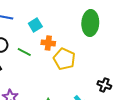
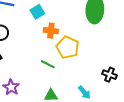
green line: (24, 52) -> (48, 64), moved

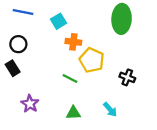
black cross: (110, 75) -> (127, 77), moved

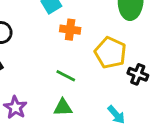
yellow pentagon: (92, 60) -> (110, 53), moved
green triangle: (73, 113) -> (63, 107), moved

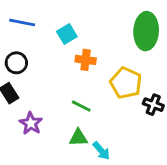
purple star: (15, 107) -> (31, 123), moved
cyan arrow: (116, 115) -> (101, 151), moved

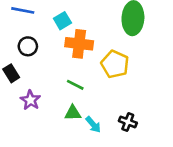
orange cross: (86, 60) -> (79, 44), size x1.5
black circle: (16, 63) -> (28, 46), moved
black cross: (153, 105) -> (128, 122), moved

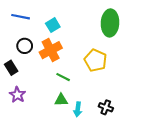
orange cross: (79, 44) -> (51, 50), moved, turned -35
purple star: (30, 100) -> (17, 95), moved
cyan arrow: (93, 125) -> (78, 109), turned 48

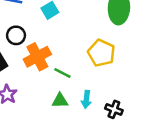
orange cross: (51, 50) -> (37, 57), moved
cyan arrow: (78, 109) -> (86, 99), moved

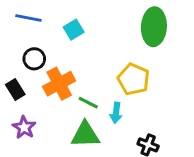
cyan arrow: (86, 99) -> (116, 113), moved
green triangle: (60, 101) -> (85, 135), size x1.5

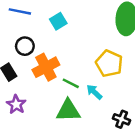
cyan arrow: (116, 113) -> (94, 92), turned 126

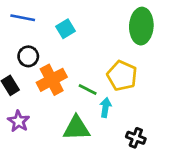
green line: (71, 83) -> (88, 89), moved
cyan arrow: (94, 92) -> (105, 107), turned 56

